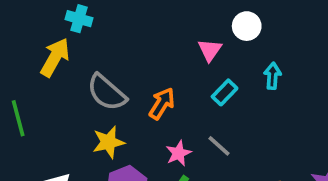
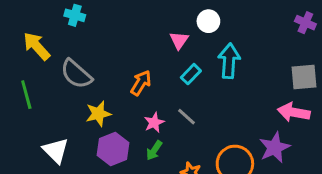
yellow arrow: (55, 57) -> (37, 46), moved, turned -72
cyan arrow: (272, 76) -> (229, 61), size x1.6
gray semicircle: (107, 92) -> (76, 74), moved

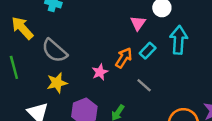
orange arrow: (141, 83) -> (124, 58), moved
yellow star: (98, 114) -> (57, 83), moved
pink star: (154, 123) -> (100, 72), moved

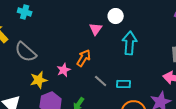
cyan rectangle: (148, 51) -> (124, 84), moved, turned 48
yellow star: (57, 83) -> (39, 80), moved

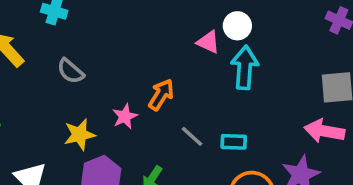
white circle: (116, 16) -> (237, 26), moved
pink triangle: (96, 29) -> (208, 42), moved, turned -40
gray semicircle: (26, 52) -> (70, 71), moved, size x0.7

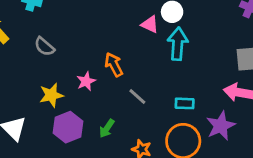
orange arrow: (161, 95) -> (114, 65), turned -60
cyan rectangle: (234, 142) -> (185, 103), moved

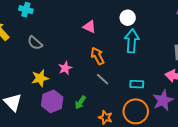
pink triangle: (150, 24) -> (89, 27), moved
orange arrow: (114, 65) -> (97, 56), moved

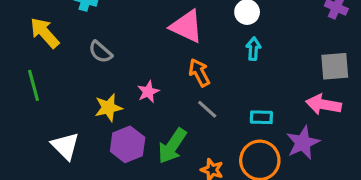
pink triangle: (89, 27) -> (186, 26), size x1.6
cyan arrow: (132, 41) -> (253, 49), size x0.6
green arrow: (80, 102) -> (172, 146), size x1.6

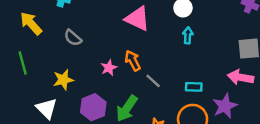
orange arrow: (199, 73) -> (133, 61), moved
yellow star: (108, 108) -> (63, 80), moved

